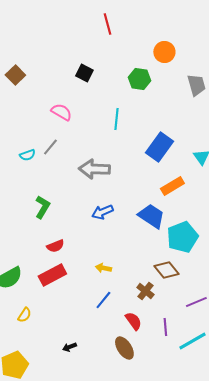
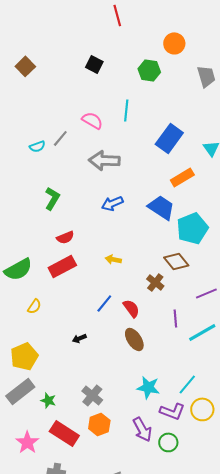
pink semicircle: (61, 112) -> (92, 120), moved
blue line: (103, 300) -> (104, 303), moved
red semicircle: (133, 321) -> (131, 308), moved

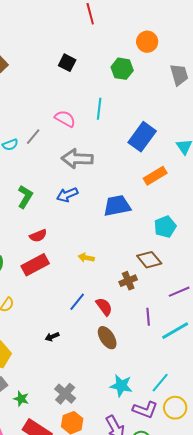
blue arrow: (112, 203) -> (67, 195), moved
blue trapezoid: (161, 207) -> (117, 206), moved, turned -44
cyan pentagon: (192, 228) -> (165, 227), size x0.7
brown cross: (155, 282) -> (128, 281), turned 30

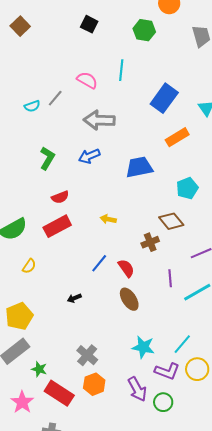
green star: (21, 399) -> (39, 369), moved

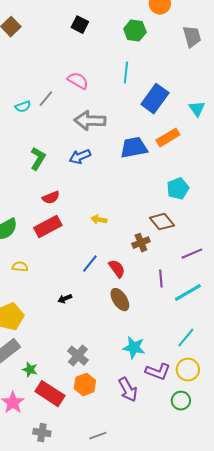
cyan line: (121, 70) -> (126, 73), moved
blue trapezoid: (139, 167) -> (134, 148), moved
yellow semicircle: (29, 266) -> (20, 267), turned -119
cyan line: (182, 344) -> (186, 338), moved
green circle: (163, 402) -> (181, 401), moved

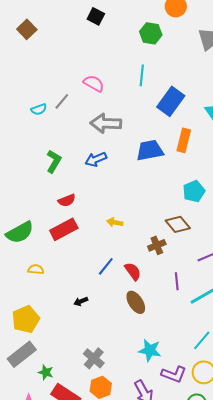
black square: (80, 25) -> (96, 16), moved
orange rectangle: (168, 138) -> (184, 140), turned -45

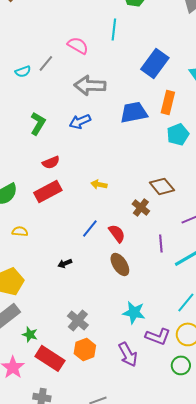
cyan line: (142, 75) -> (114, 29), moved
cyan pentagon: (194, 191) -> (178, 134), moved
brown cross: (157, 245) -> (141, 207), turned -30

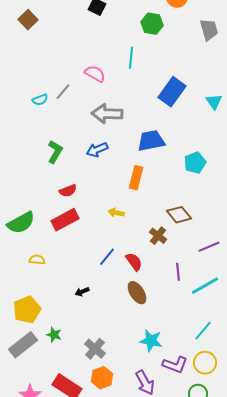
orange rectangle: (168, 102) -> (136, 178), moved
green star: (30, 334) -> (54, 335), moved

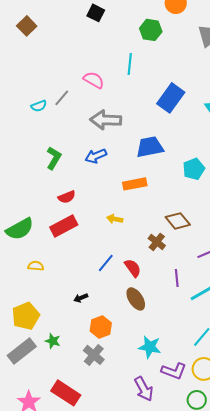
orange rectangle: (136, 178) -> (135, 184), turned 65
orange hexagon: (102, 378) -> (101, 327), moved

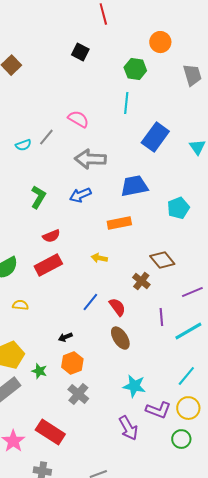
cyan line: (130, 64) -> (126, 103), moved
orange hexagon: (101, 327) -> (72, 363), moved
green star: (53, 341) -> (39, 371), moved

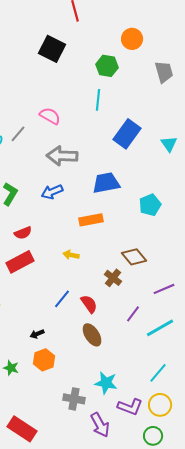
black square: (80, 52) -> (52, 49), size x1.5
purple line: (161, 317) -> (133, 314), turned 42
gray cross: (78, 394) -> (74, 399), moved, turned -30

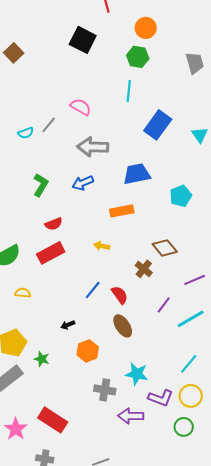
orange circle: (132, 39) -> (146, 28), moved
orange hexagon: (44, 360) -> (88, 351), moved
purple arrow: (100, 425) -> (131, 416), turned 120

